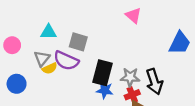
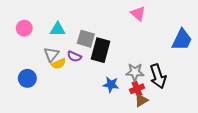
pink circle: (12, 45) -> (24, 28), moved
purple semicircle: (66, 61) -> (74, 56), size x0.6
black rectangle: (103, 73) -> (100, 50), moved

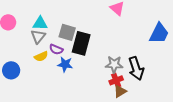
gray triangle: (51, 54) -> (38, 36), moved
blue star: (111, 85) -> (65, 64), moved

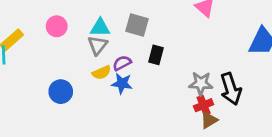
gray square: (67, 32) -> (137, 25), moved
black rectangle: (81, 43) -> (156, 55), size x0.6
purple semicircle: (56, 49) -> (122, 63), turned 128
blue star: (65, 64) -> (122, 83), moved

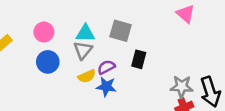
blue circle: (61, 92) -> (48, 62), moved

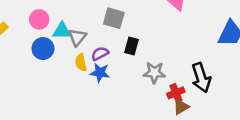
cyan triangle: (85, 33) -> (62, 31), moved
yellow semicircle: (87, 76) -> (81, 62), turned 102
gray star: (182, 87) -> (154, 73), moved

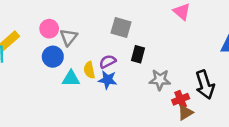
cyan triangle: (62, 31) -> (71, 79), moved
gray triangle: (77, 37) -> (69, 37), moved

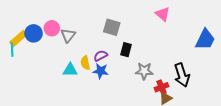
blue circle: (53, 57) -> (34, 33), moved

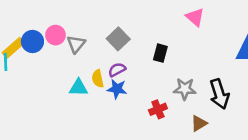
gray square: (112, 27) -> (118, 39), moved, turned 30
black rectangle: (126, 50) -> (160, 53), moved
gray star: (144, 71) -> (185, 89), moved
red cross: (162, 87) -> (158, 109), moved

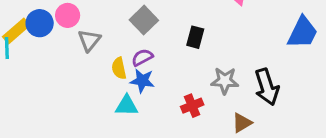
gray triangle: (76, 44) -> (89, 40), moved
cyan triangle: (79, 88) -> (127, 106), moved

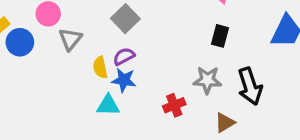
blue circle: (40, 23) -> (20, 42), moved
black rectangle: (195, 37) -> (220, 36), moved

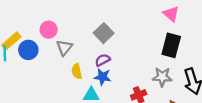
black rectangle: (220, 36) -> (171, 45), size x1.5
yellow semicircle: (100, 67) -> (77, 71), moved

